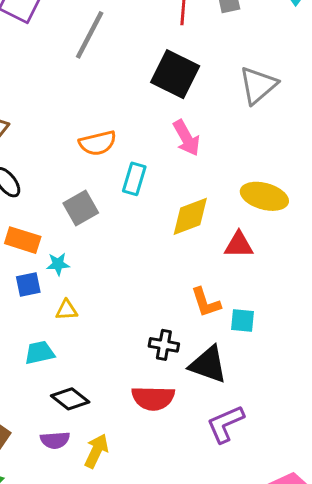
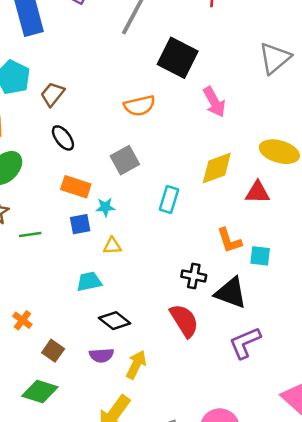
black square: (175, 74) -> (178, 58), moved
cyan rectangle: (134, 179) -> (169, 200), moved
red semicircle: (153, 398) -> (184, 321), turned -124

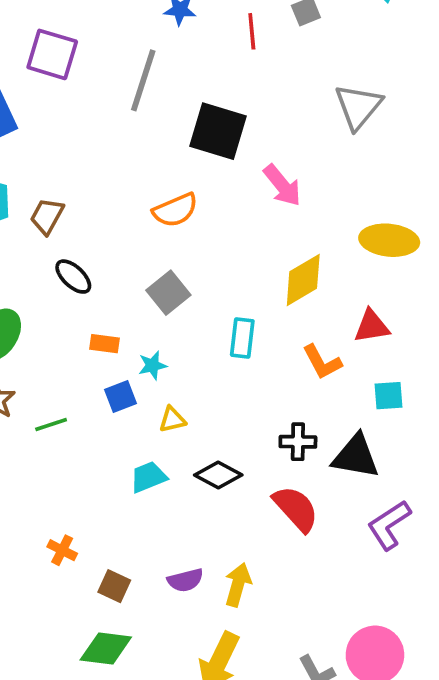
orange rectangle: (76, 187) -> (105, 344), size x0.7
red triangle: (258, 192) -> (372, 326), moved
orange L-shape: (229, 240) -> (322, 362), moved
black diamond: (115, 321) -> (218, 475), moved

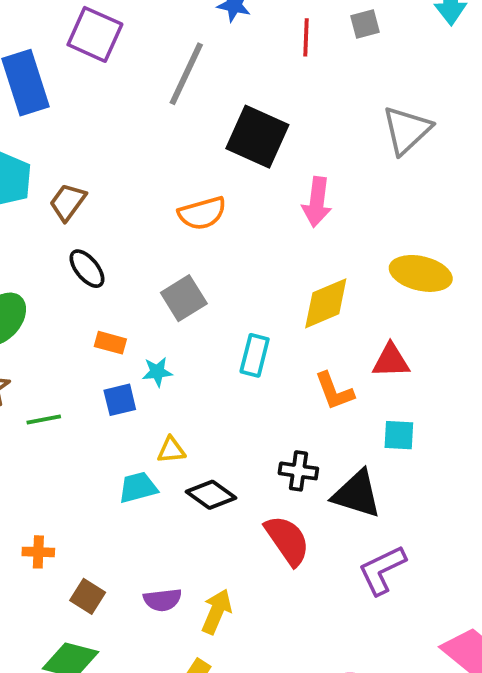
pink arrow: (282, 185) -> (317, 202), turned 39
yellow triangle: (172, 420) -> (171, 450), moved
orange cross: (62, 550) -> (38, 552), turned -32

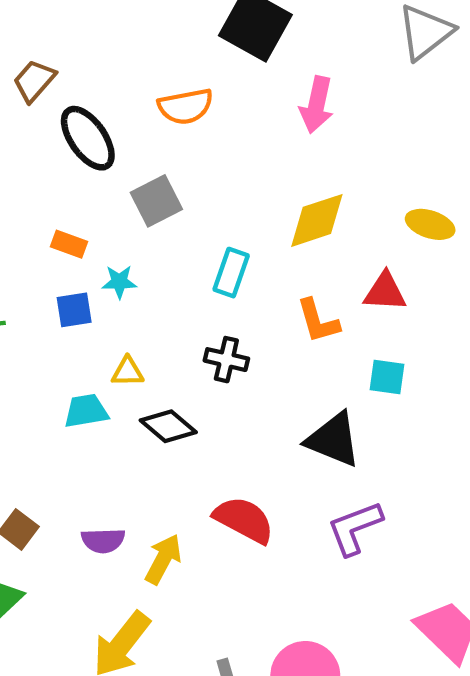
black ellipse: (87, 269) -> (88, 138), moved, size x1.4
yellow ellipse: (421, 273) -> (430, 224), moved, size x0.7
black cross: (298, 471) -> (226, 360), moved
red semicircle: (287, 540) -> (244, 520), moved, turned -32

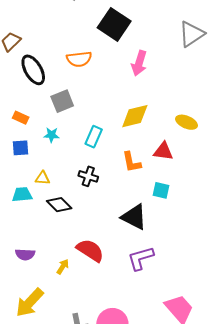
cyan star: (119, 282) -> (52, 135), moved
yellow arrow: (163, 559) -> (63, 267), moved, size x0.7

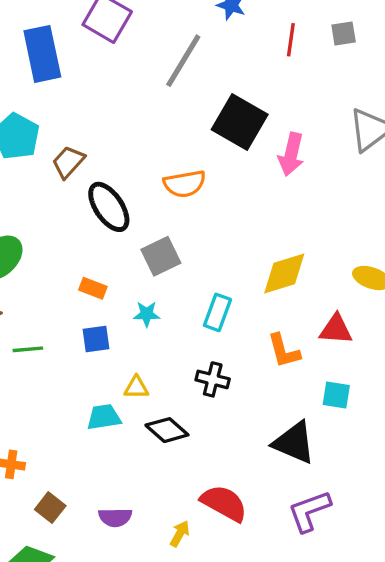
pink arrow: (139, 63) -> (291, 154), moved

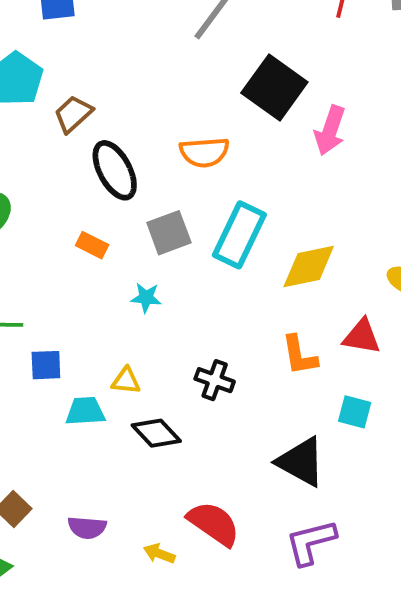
orange rectangle: (93, 288) -> (92, 245), moved
cyan rectangle: (217, 312) -> (239, 235), moved, size x1.5
blue square: (96, 339) -> (46, 365), moved
yellow arrow: (180, 534) -> (159, 554), turned -104

